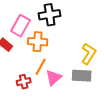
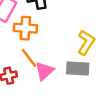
orange line: (41, 67) -> (29, 58), turned -66

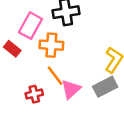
gray rectangle: (78, 69) -> (105, 87), turned -30

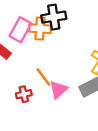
orange cross: (51, 45) -> (40, 29), moved

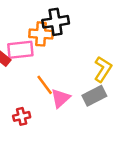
pink rectangle: (20, 30) -> (20, 50), moved, turned 55
red cross: (24, 94) -> (22, 116), moved

